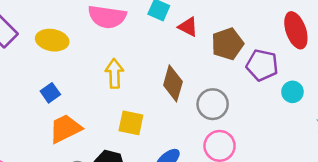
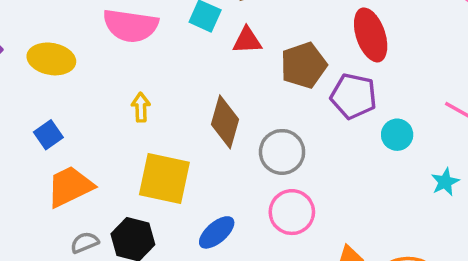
red triangle: (188, 27) -> (247, 41), turned -30
red ellipse: (296, 30) -> (371, 35), moved
yellow arrow: (114, 73) -> (141, 107), size x0.7
yellow square: (131, 123) -> (164, 179), size x1.4

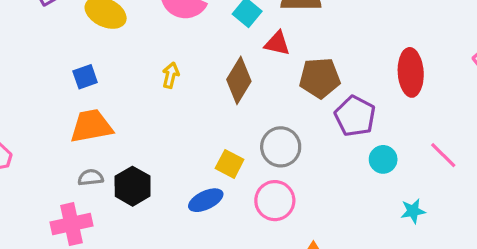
red ellipse: (371, 35) -> (411, 72), moved
brown diamond: (225, 122) -> (239, 80), moved
yellow square: (164, 179) -> (230, 164), moved, size x0.6

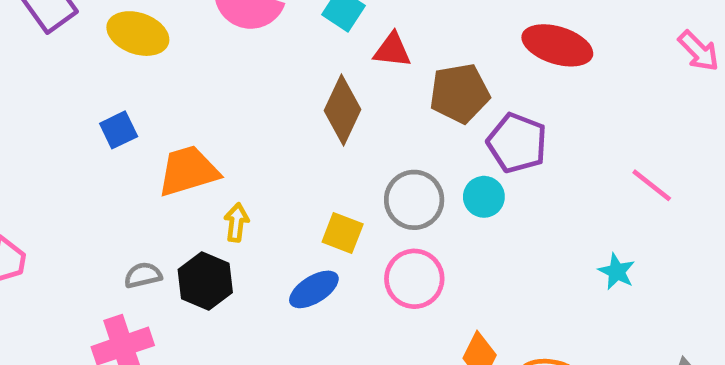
red ellipse: (411, 72) -> (557, 45), moved, turned -63
yellow arrow: (171, 75) -> (236, 222), moved
orange trapezoid: (91, 126) -> (188, 171), moved
cyan circle: (383, 159) -> (484, 197), moved
cyan star: (413, 211) -> (617, 272), turned -30

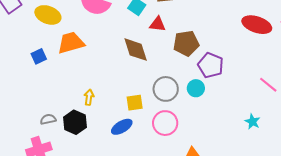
red ellipse: (557, 45) -> (257, 25), moved
brown diamond: (343, 110) -> (136, 50), turned -44
orange trapezoid: (188, 171) -> (71, 43), moved
yellow square: (343, 233) -> (135, 103), turned -30

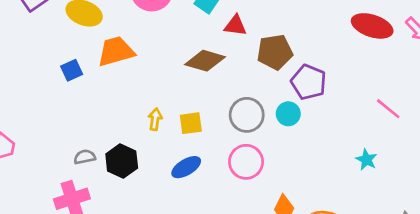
brown diamond: (136, 50) -> (205, 61), turned -56
yellow arrow: (89, 97) -> (155, 119), moved
yellow square: (135, 103) -> (191, 123), moved

